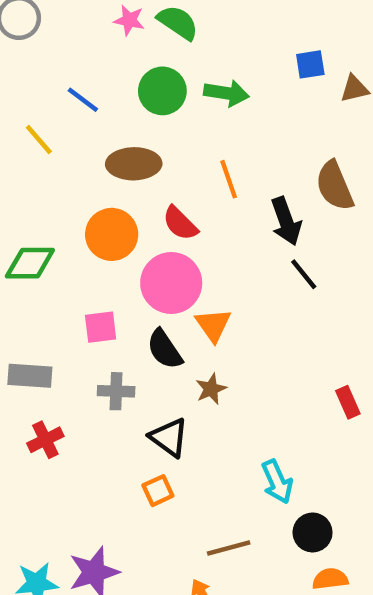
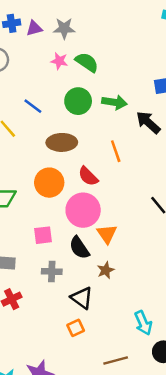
black arrow: (286, 221) -> (148, 122), moved, turned 152

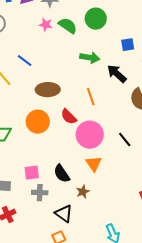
green circle: (78, 101) -> (96, 19), moved
pink circle: (83, 210) -> (90, 135), moved
orange triangle: (107, 234) -> (94, 164), moved
pink square: (43, 235) -> (32, 173), moved

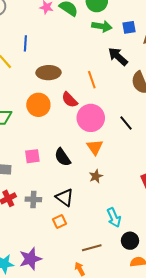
green arrow: (90, 58) -> (102, 26), moved
blue line: (25, 61) -> (25, 43), turned 56
brown star: (83, 192) -> (96, 176), moved
gray cross: (40, 193) -> (33, 199), moved

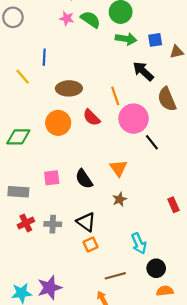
pink circle: (91, 118) -> (134, 119), moved
orange square: (60, 222) -> (90, 245), moved

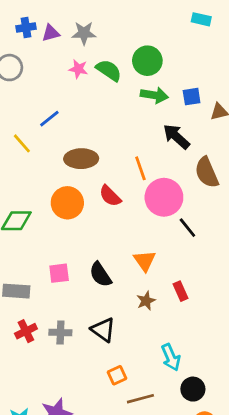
blue line: (44, 57) -> (49, 119), turned 49
red rectangle: (173, 205) -> (180, 291), moved
orange square: (90, 245) -> (117, 375), moved

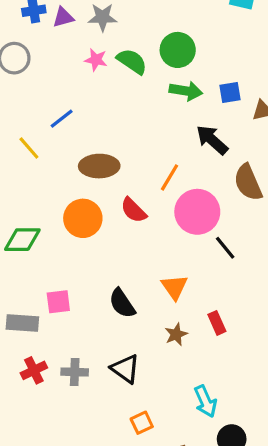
orange line: (140, 168) -> (170, 177), turned 50
pink square: (59, 273) -> (58, 302), moved

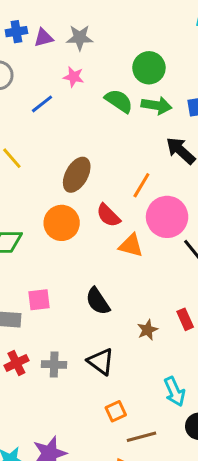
green semicircle: (132, 61) -> (119, 101), moved
blue line: (62, 119) -> (42, 104), moved
brown ellipse: (99, 166) -> (77, 175), turned -60
orange triangle: (174, 287) -> (131, 246), moved, turned -40

